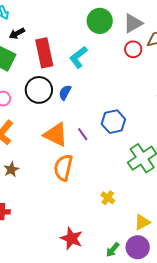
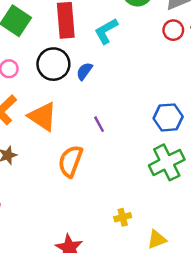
blue hexagon: (113, 122) -> (168, 117), moved
orange triangle: (56, 135) -> (43, 117), moved
yellow cross: (108, 198) -> (123, 217), moved, turned 32

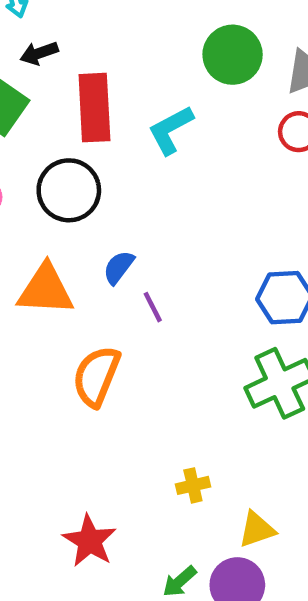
blue semicircle: (84, 71) -> (119, 267), moved
orange triangle: (43, 117) -> (46, 290), turned -32

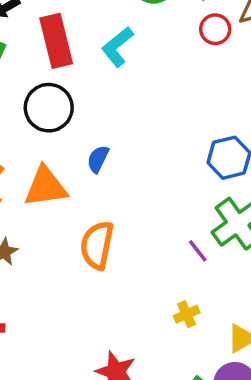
purple line: (153, 307) -> (198, 251), moved

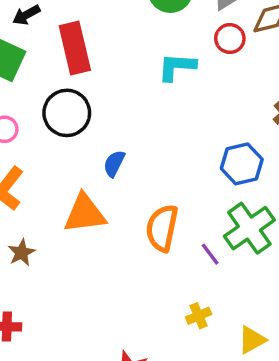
cyan L-shape: (117, 47) -> (177, 67), moved, turned 42
orange triangle: (46, 187) -> (85, 214), moved
orange semicircle: (97, 245) -> (162, 228), moved

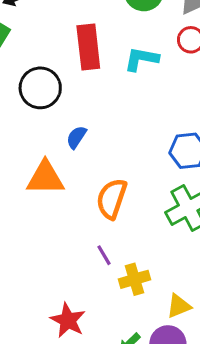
red rectangle: (75, 48) -> (88, 47), moved
purple line: (210, 254) -> (104, 255), moved
yellow cross: (199, 316) -> (134, 279), size x1.4

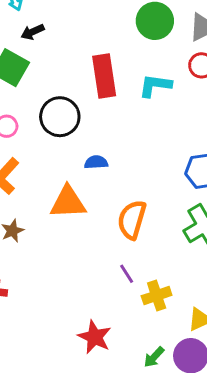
blue semicircle: (76, 137) -> (96, 162), turned 55

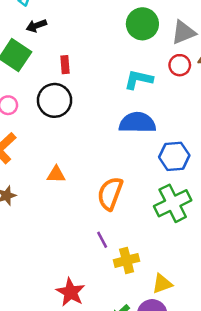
red rectangle: (104, 76) -> (65, 65), moved, size x0.5
blue semicircle: (96, 162) -> (137, 123), moved, size x1.8
orange triangle: (68, 202) -> (56, 175), size x0.6

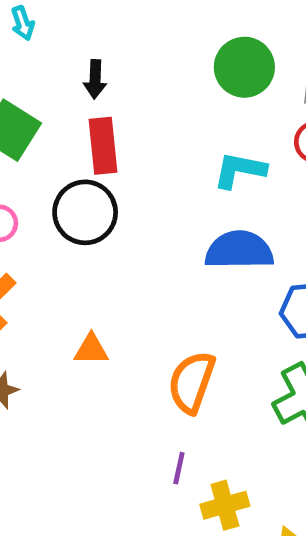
black arrow: (36, 26) -> (95, 79), moved, turned -66
red rectangle: (65, 65) -> (103, 146), size x1.6
purple line: (102, 240) -> (179, 468), turned 42

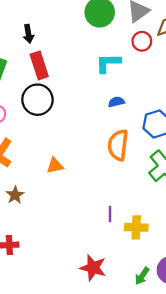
blue semicircle: (239, 250) -> (116, 102), size x0.5
orange semicircle: (192, 382) -> (118, 145), moved
yellow cross: (225, 505) -> (136, 227), turned 30

